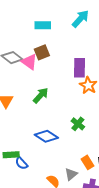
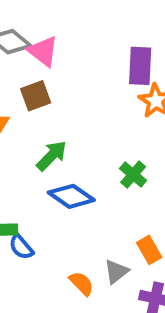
brown square: (42, 52) -> (36, 96), moved
green arrow: (41, 95) -> (52, 156), moved

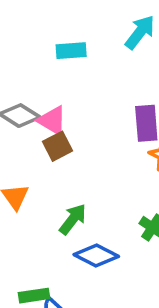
brown square: (36, 96) -> (57, 146), moved

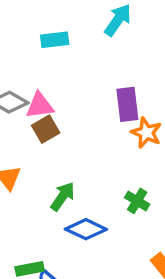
pink triangle: (52, 121) -> (40, 106), turned -36

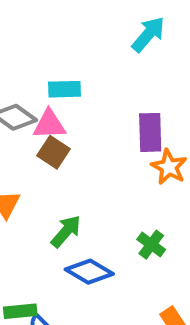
cyan rectangle: (55, 40) -> (65, 89), moved
brown square: (46, 129) -> (54, 152), turned -32

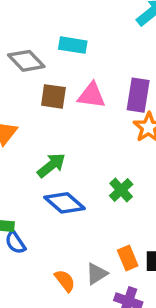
pink triangle: (49, 124) -> (92, 95), moved
brown square: (54, 152) -> (53, 96), turned -36

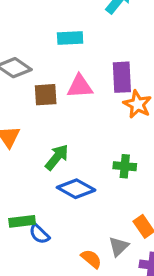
cyan rectangle: (73, 45) -> (70, 38), moved
green cross: (121, 190) -> (125, 166), turned -30

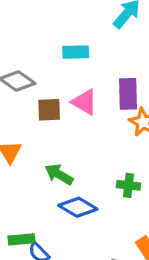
pink triangle: (80, 86) -> (84, 102), turned 32
green arrow: (57, 157) -> (59, 174), turned -100

